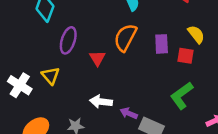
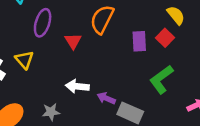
purple rectangle: (162, 44) -> (139, 41), moved
red square: (186, 56) -> (165, 38), turned 35

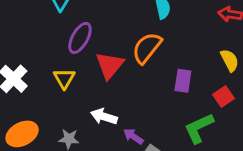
red square: (165, 38) -> (223, 97), moved
red triangle: (73, 41) -> (110, 65), size x1.5
yellow triangle: (24, 60) -> (64, 78), moved

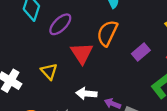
purple ellipse: (80, 38) -> (60, 24), moved, turned 30
purple rectangle: (183, 81) -> (141, 52), turned 54

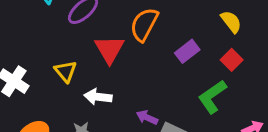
white arrow: (86, 94) -> (98, 97), moved

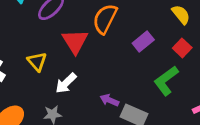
white arrow: (98, 97) -> (66, 83), turned -50

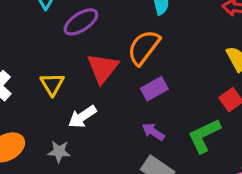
purple rectangle: (143, 41) -> (154, 89), moved
purple arrow: (109, 100) -> (153, 132), moved

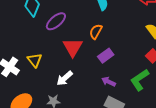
orange semicircle: (144, 47) -> (96, 32), size x0.7
yellow triangle: (52, 84) -> (35, 60), moved

